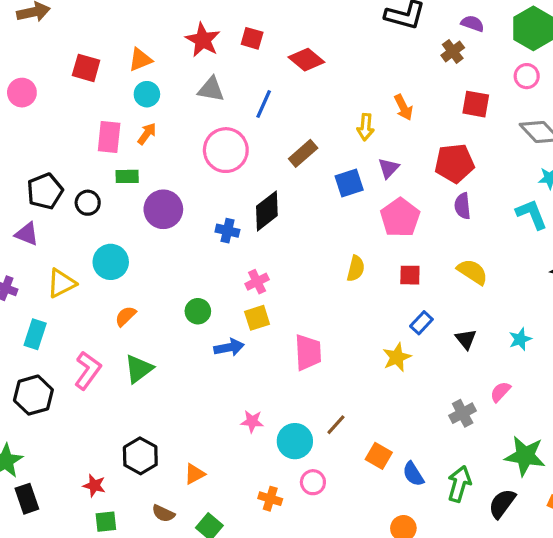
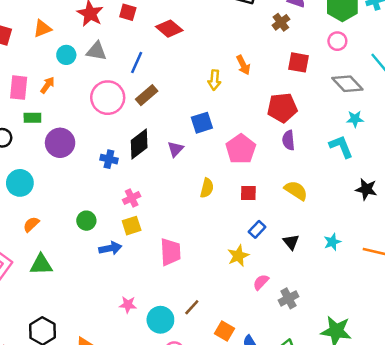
cyan circle: (147, 94) -> (66, 55), moved
brown rectangle: (303, 153) -> (147, 95), moved
purple triangle: (389, 168) -> (175, 149), moved
green triangle: (139, 369) -> (41, 265), turned 35
pink semicircle: (500, 392) -> (261, 282), moved

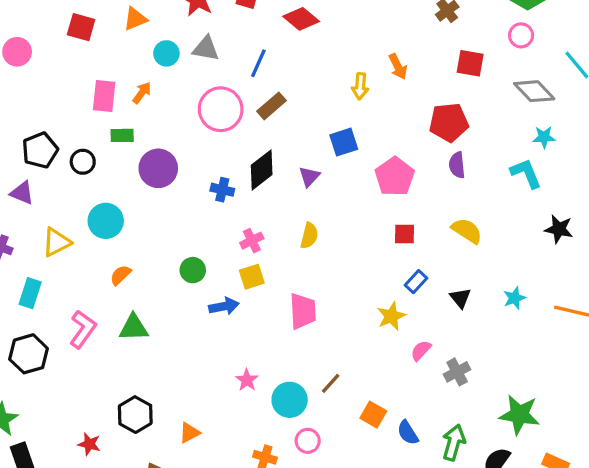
yellow semicircle: (207, 188) -> (309, 236), moved
pink star: (128, 305) -> (247, 380), turned 30

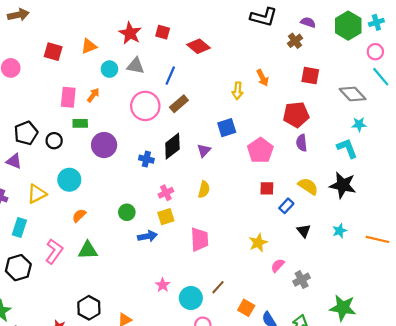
pink circle: (521, 35) -> (375, 52), moved
black star: (559, 229) -> (343, 185), moved, size x1.4
blue rectangle: (416, 282) -> (286, 206), moved

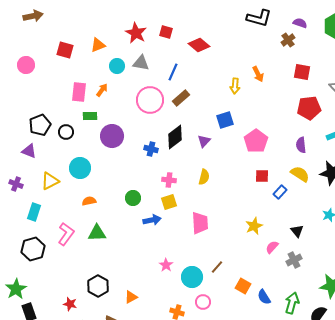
red pentagon: (296, 115) -> (309, 108), moved
purple semicircle: (302, 143) -> (301, 145), moved
pink cross: (166, 193) -> (169, 180), turned 32
orange semicircle: (79, 216) -> (89, 201), turned 32
black triangle: (304, 231) -> (297, 231), moved

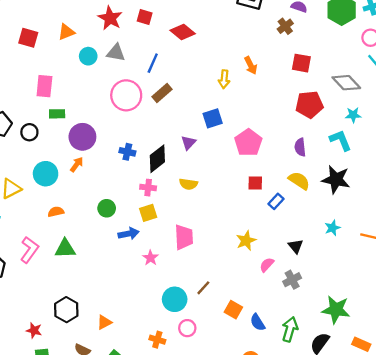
orange arrow: (102, 90) -> (77, 164), moved
black diamond: (175, 137) -> (157, 159), moved
yellow semicircle: (204, 177) -> (188, 184), turned 84
pink star: (166, 265) -> (150, 258), moved

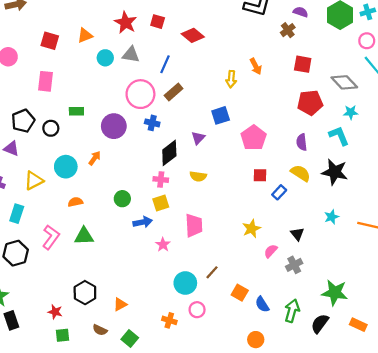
pink rectangle: (44, 86) -> (45, 81), moved
purple circle: (82, 137) -> (114, 126), moved
blue cross: (127, 152) -> (152, 123), moved

